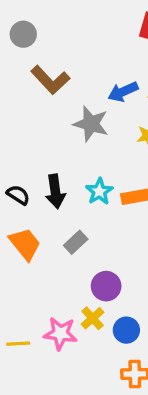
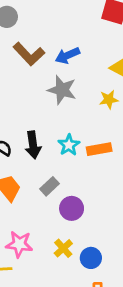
blue arrow: (123, 92) -> (67, 55), moved
purple circle: (106, 286) -> (72, 208), moved
pink star: (60, 333) -> (19, 244), moved

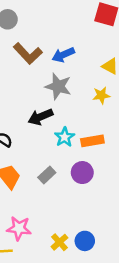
black arrow: (33, 145) -> (40, 117), moved, turned 75
purple circle: (72, 208) -> (82, 173), moved
yellow cross: (63, 248) -> (59, 242), moved

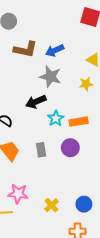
brown L-shape: (28, 54) -> (25, 49), turned -35
gray rectangle: (47, 175) -> (41, 150), turned -56
blue circle: (85, 241) -> (84, 204), moved

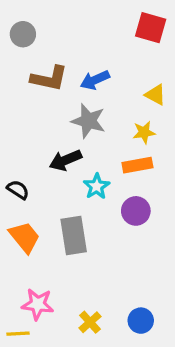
orange rectangle: (79, 122) -> (137, 165), moved
purple circle: (70, 148) -> (136, 211), moved
gray rectangle: (41, 150) -> (74, 235), size x1.6

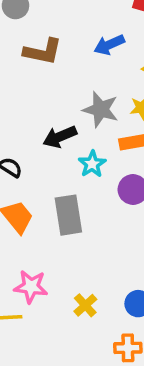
blue arrow: (95, 80) -> (109, 45), moved
gray star: (88, 121) -> (101, 109), moved

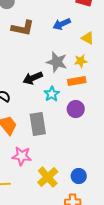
pink star: (31, 287) -> (22, 156), moved
yellow cross: (85, 305) -> (48, 177), size x1.5

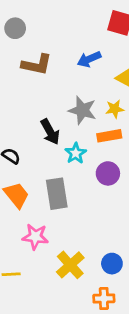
black arrow: (33, 78) -> (50, 132), turned -96

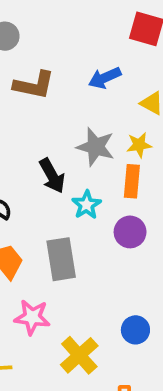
orange rectangle: (109, 136) -> (132, 181), turned -75
blue circle: (112, 264) -> (135, 330), moved

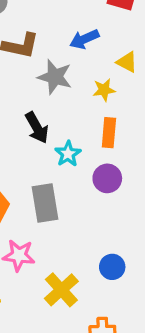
yellow star: (139, 145) -> (104, 90), moved
gray star: (96, 147) -> (55, 77), moved

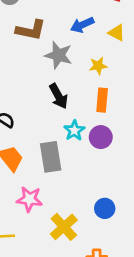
yellow triangle: (127, 62) -> (117, 33), moved
black arrow: (37, 128) -> (58, 96), moved
cyan star: (68, 154) -> (74, 130), moved

